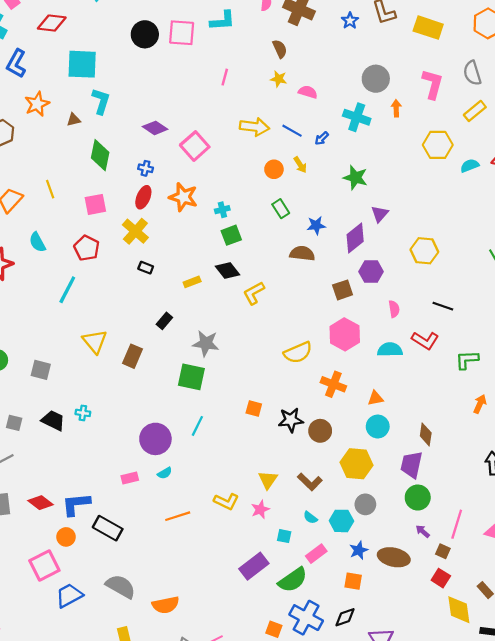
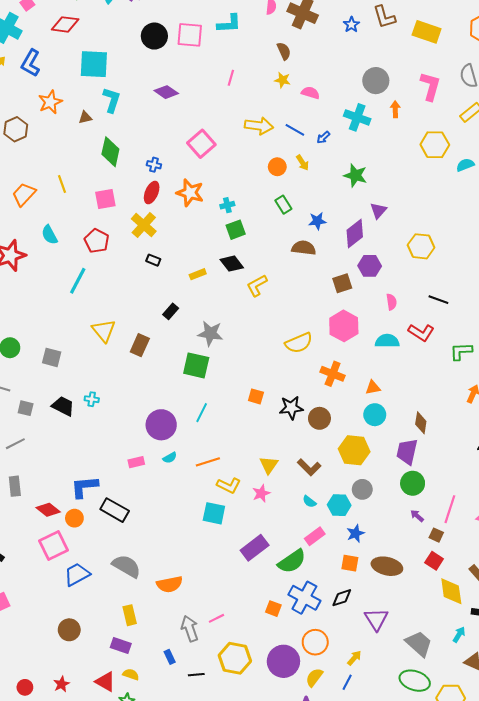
purple diamond: (155, 128) -> (166, 92), moved
red diamond: (41, 503) -> (48, 510), moved
orange line: (178, 516) -> (208, 462), moved
cyan square: (284, 536) -> (214, 513), moved, size x1.6
brown ellipse: (394, 557) -> (387, 566), moved

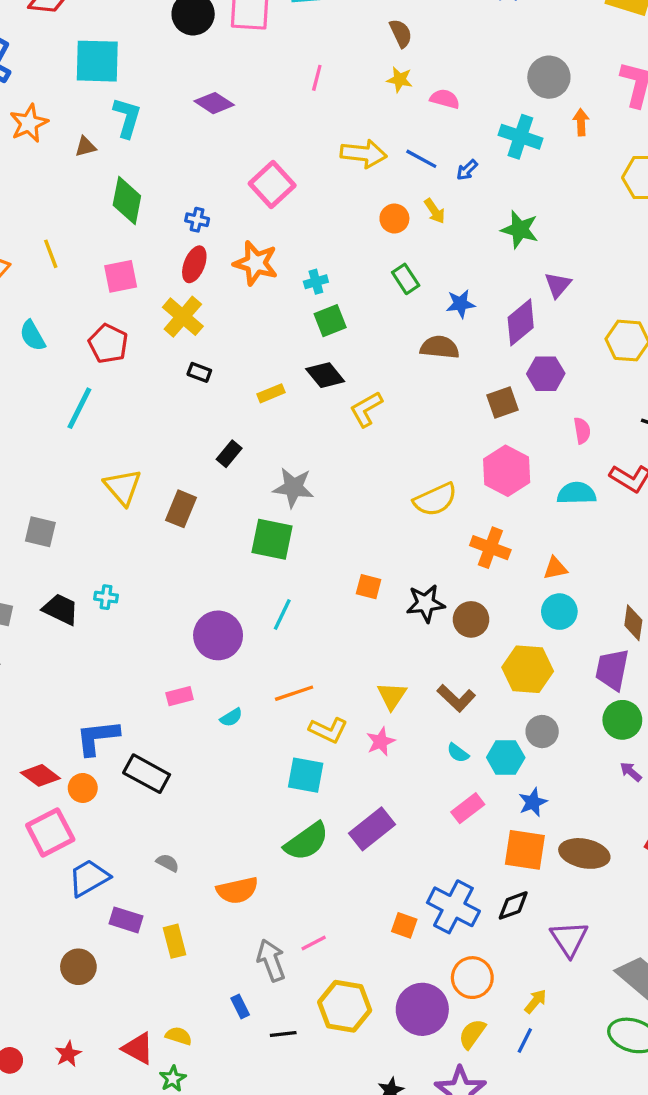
cyan semicircle: (170, 458) -> (231, 717), moved
green semicircle: (292, 561) -> (307, 841), moved
orange square: (350, 563) -> (525, 850), size x1.5
gray semicircle: (126, 566) -> (168, 863), size x0.5
purple rectangle: (121, 646) -> (126, 920), moved

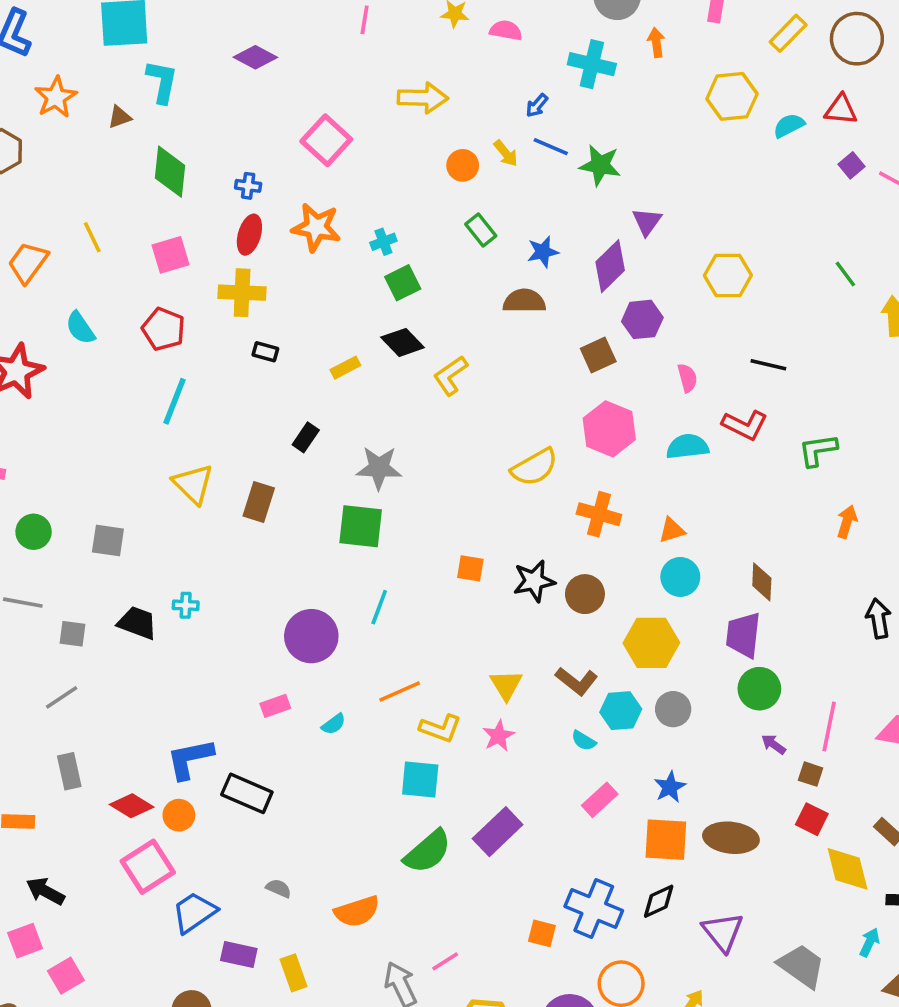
blue line: (421, 159) -> (551, 147), moved
yellow cross: (183, 317) -> (242, 293), turned -33
cyan line: (79, 408) -> (175, 401), moved
cyan hexagon: (506, 757) -> (621, 711), moved

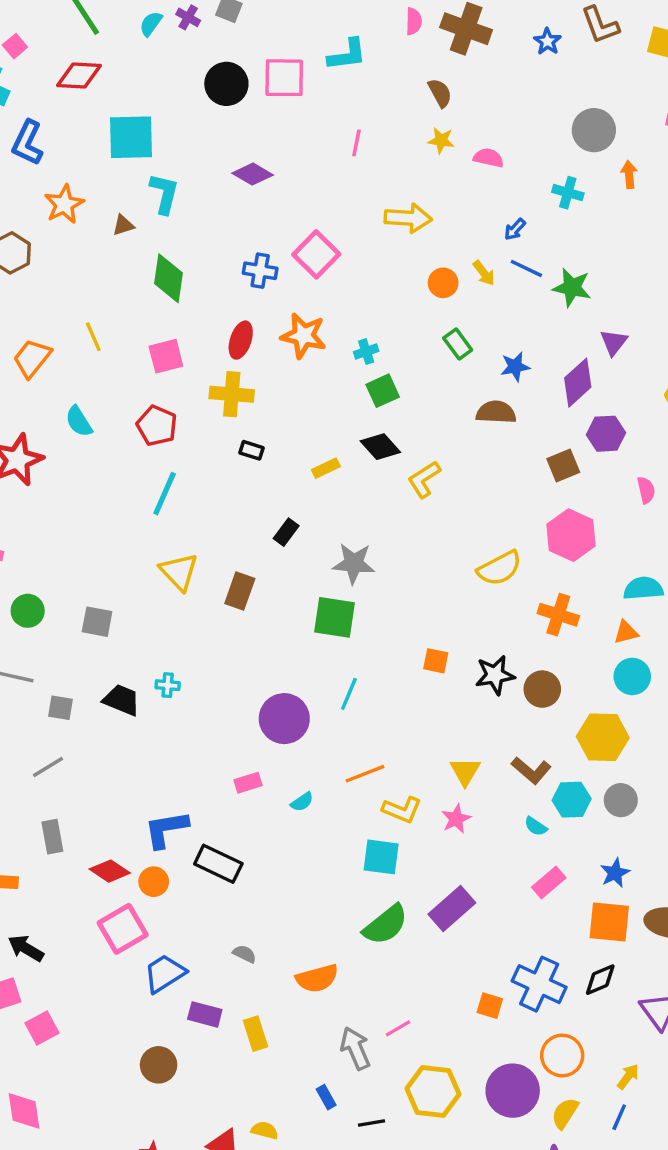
cyan cross: (592, 64) -> (568, 193), size x0.7
blue cross: (248, 186) -> (260, 271), moved, size x1.4
cyan semicircle: (688, 447) -> (643, 588), moved

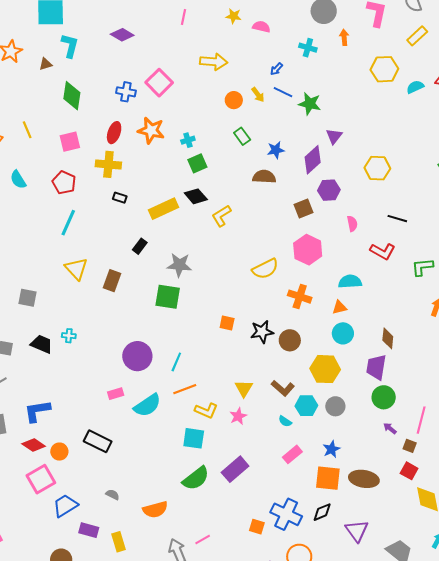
yellow rectangle: (326, 468) -> (164, 209), size x1.8
cyan line: (349, 694) -> (176, 362), moved
cyan semicircle: (302, 802) -> (147, 405), size x2.0
blue L-shape: (166, 829) -> (37, 411), moved

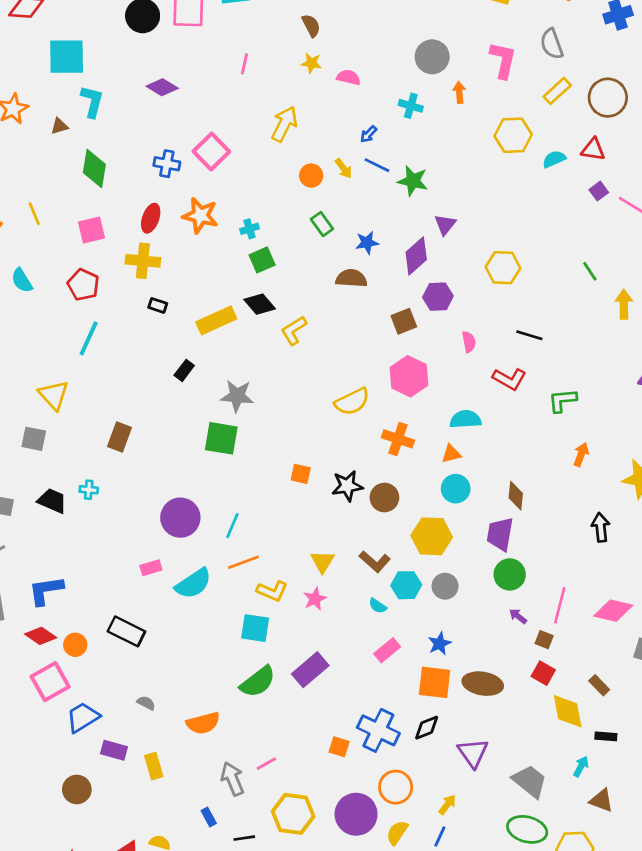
yellow arrow: (214, 62) -> (284, 124), turned -68
yellow triangle: (76, 269) -> (54, 395), moved
brown rectangle: (112, 281) -> (120, 437), moved

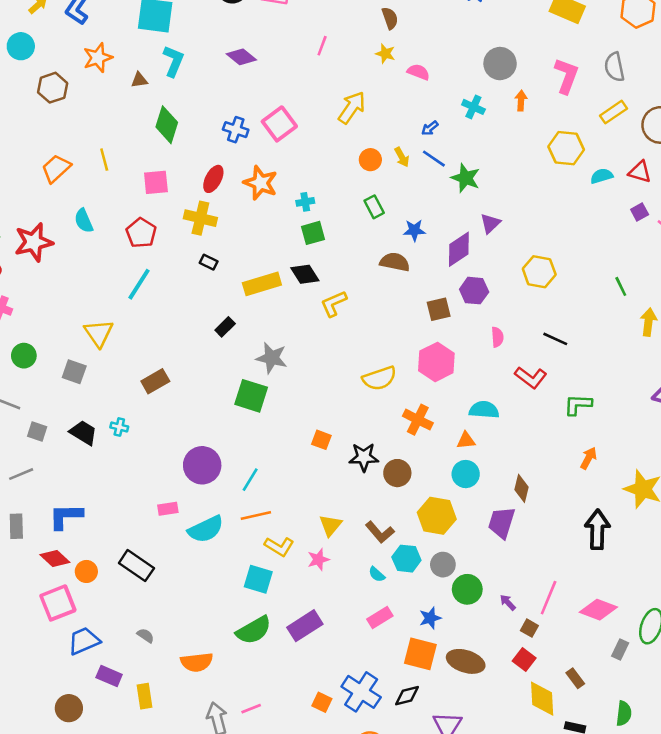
brown rectangle: (120, 437) -> (155, 381), turned 32
black arrow: (601, 527) -> (597, 529), size x1.4
green circle: (510, 574) -> (467, 589), moved

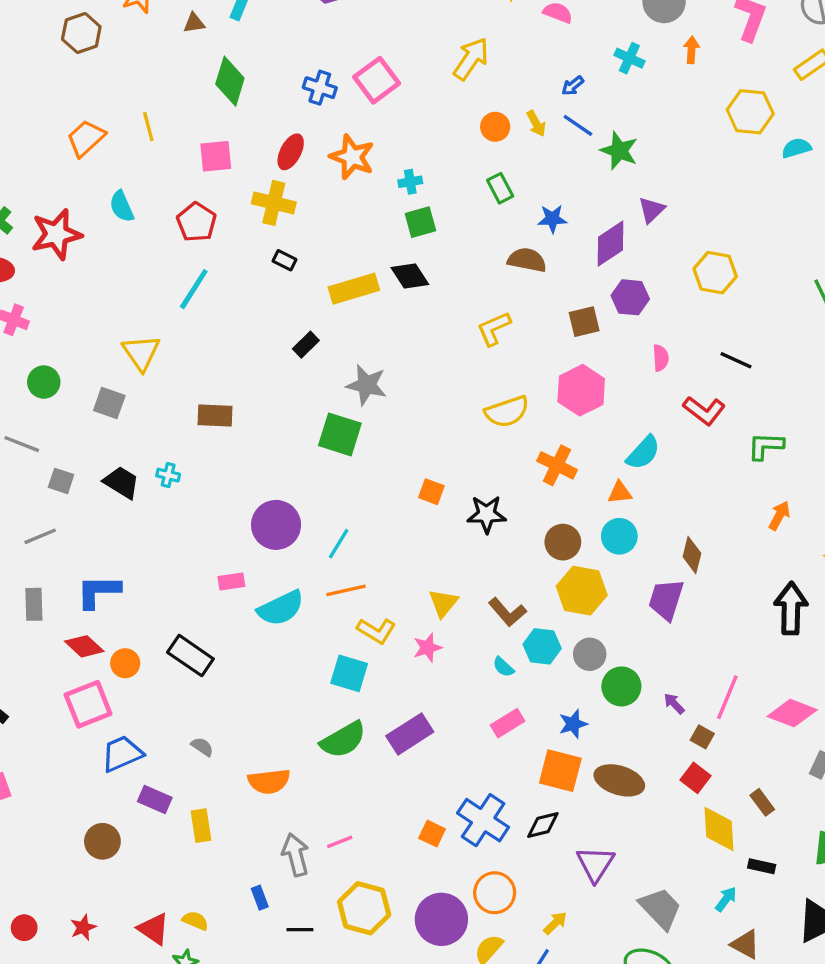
yellow L-shape: (334, 304) -> (494, 329), moved
brown rectangle: (155, 381) -> (215, 415), turned 32
cyan semicircle: (484, 410) -> (643, 453), turned 128
brown circle: (397, 473) -> (563, 542), moved

